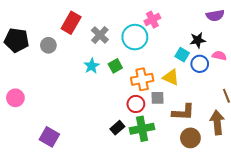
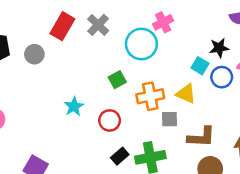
gray cross: (100, 35) -> (98, 25), moved
cyan star: (92, 66) -> (74, 106), moved
red circle: (136, 104) -> (110, 120), moved

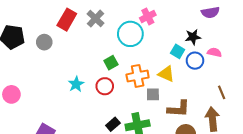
red circle: (110, 120) -> (105, 86), moved

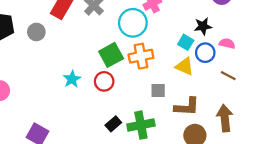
green square: (111, 63) -> (111, 55), size x1.5
yellow triangle: (166, 74) -> (185, 66), moved
orange cross: (138, 76) -> (141, 56), moved
brown line: (222, 92) -> (228, 76), moved, turned -40

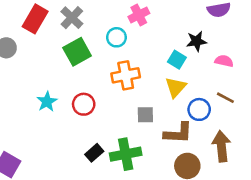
cyan circle: (133, 23) -> (116, 37), size x0.6
blue circle: (205, 53) -> (199, 109), moved
green square: (111, 55) -> (77, 52), moved
yellow triangle: (185, 66) -> (176, 87), turned 48

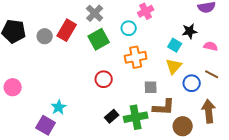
red rectangle: (35, 19) -> (67, 30), moved
cyan star: (47, 102) -> (59, 107), moved
brown L-shape: (178, 133) -> (164, 107), moved

